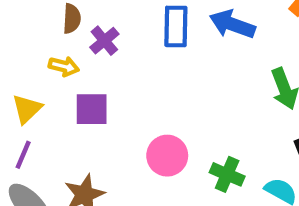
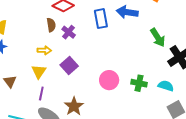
yellow arrow: (64, 66) -> (44, 50), moved
purple square: (92, 109) -> (69, 65), turned -30

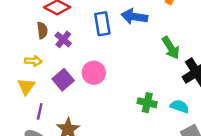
pink circle: (109, 80) -> (94, 73), moved
purple line: (41, 93) -> (40, 111), moved

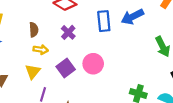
blue arrow: (134, 17) -> (132, 17), turned -40
brown semicircle: (42, 30) -> (34, 30), moved

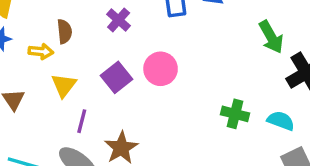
brown semicircle: (34, 30) -> (64, 31), moved
yellow arrow: (41, 50) -> (41, 52), moved

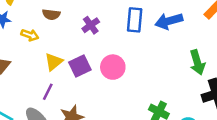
brown semicircle: (64, 31) -> (51, 14), moved, turned 90
yellow triangle: (64, 85) -> (54, 62), moved

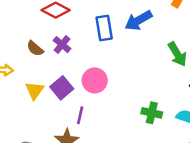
brown semicircle: (51, 14) -> (35, 48), moved, turned 48
purple line: (48, 92) -> (80, 115), moved

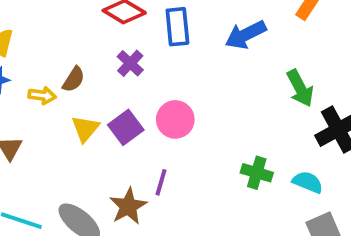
blue rectangle: (104, 28) -> (177, 27), moved
brown semicircle: (35, 48) -> (74, 79), moved, turned -102
purple line: (80, 115) -> (161, 182), moved

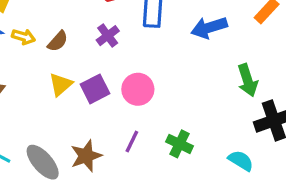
yellow arrow: (42, 95) -> (23, 37), moved
green cross: (257, 173) -> (179, 144), moved
purple line: (161, 182) -> (132, 142), moved

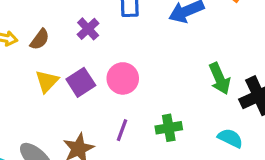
green arrow: (248, 80) -> (220, 79), moved
green cross: (179, 144) -> (169, 128), turned -30

